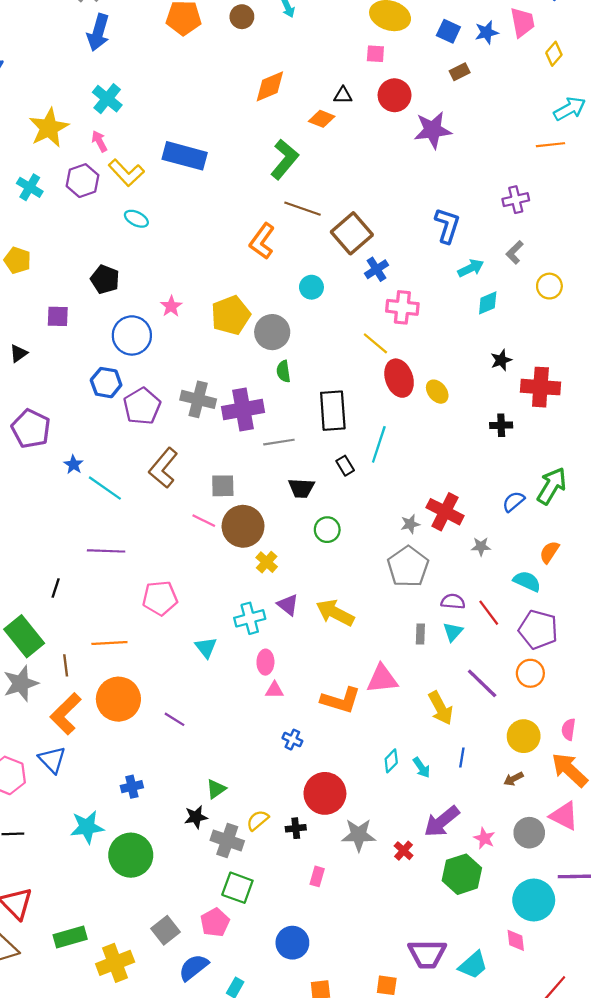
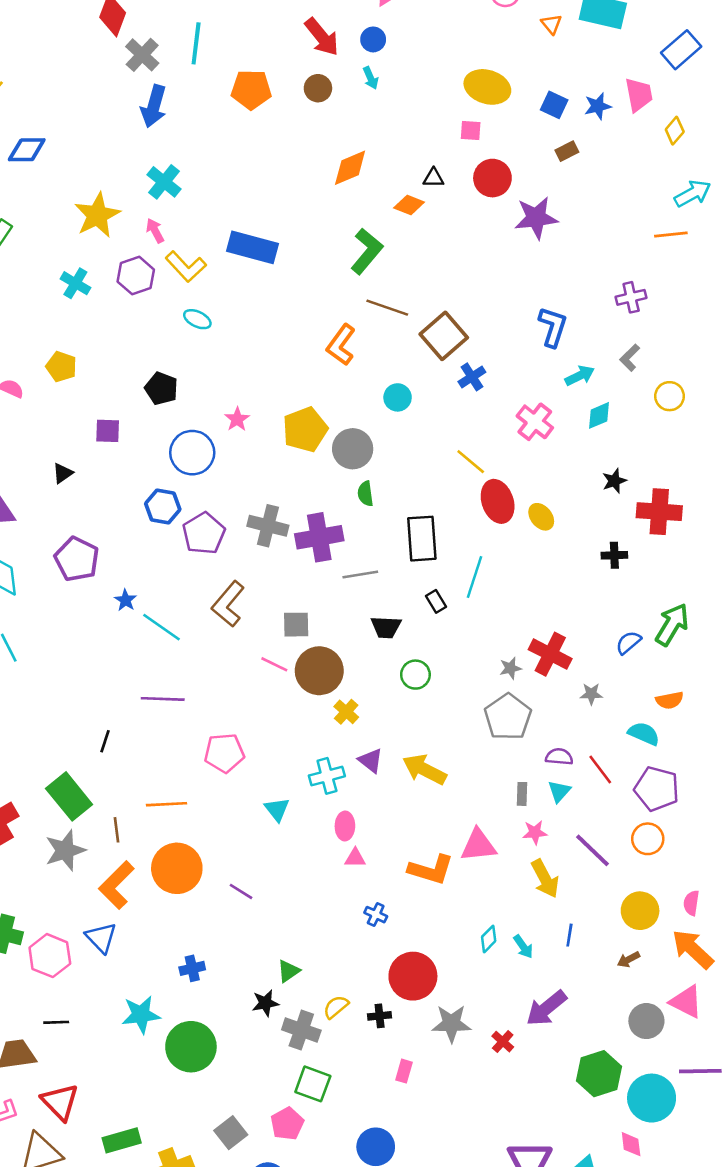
pink cross: (402, 307) -> (535, 422), moved, turned 32
orange semicircle: (549, 552) -> (670, 700), turned -135
pink star: (484, 838) -> (535, 832), moved, turned -30
green hexagon: (462, 874) -> (599, 1074), moved

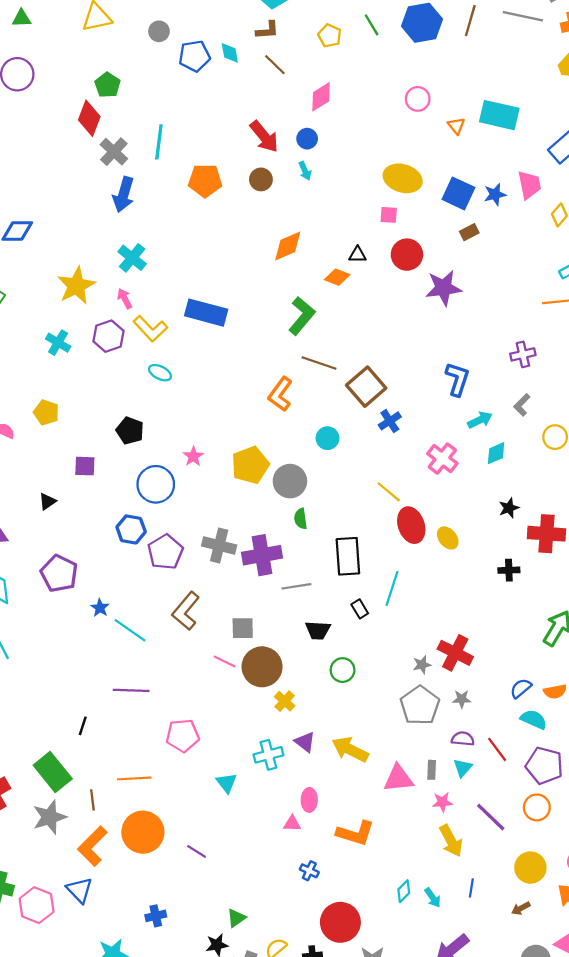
blue square: (554, 105) -> (458, 193), size x1.4
blue semicircle: (628, 643) -> (521, 688), moved
gray star: (591, 694) -> (462, 699), moved
pink ellipse: (345, 826) -> (309, 800), moved
pink triangle: (478, 845) -> (398, 778), moved

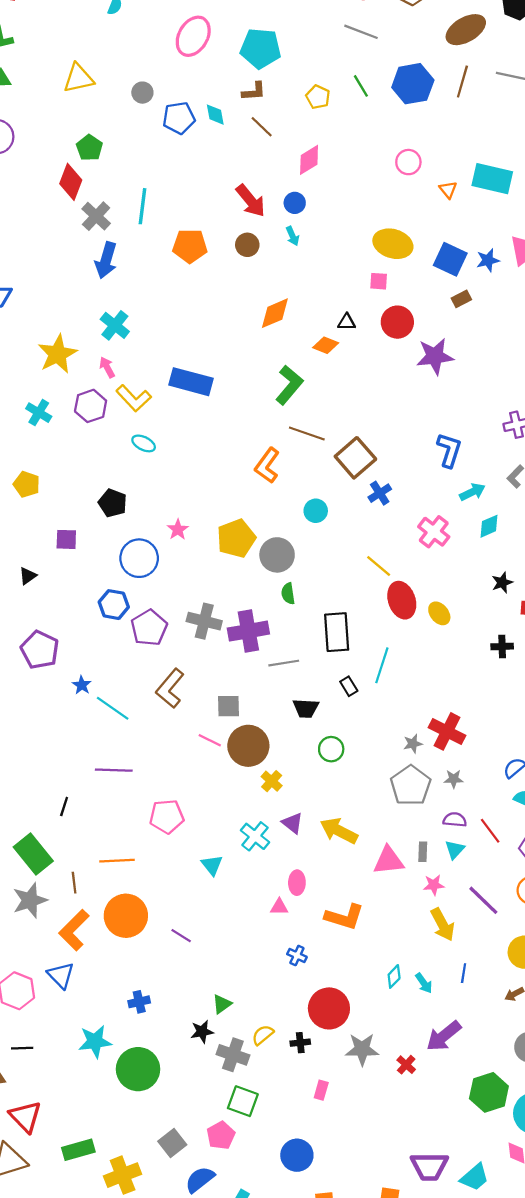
cyan cross: (268, 755) -> (255, 836), turned -36

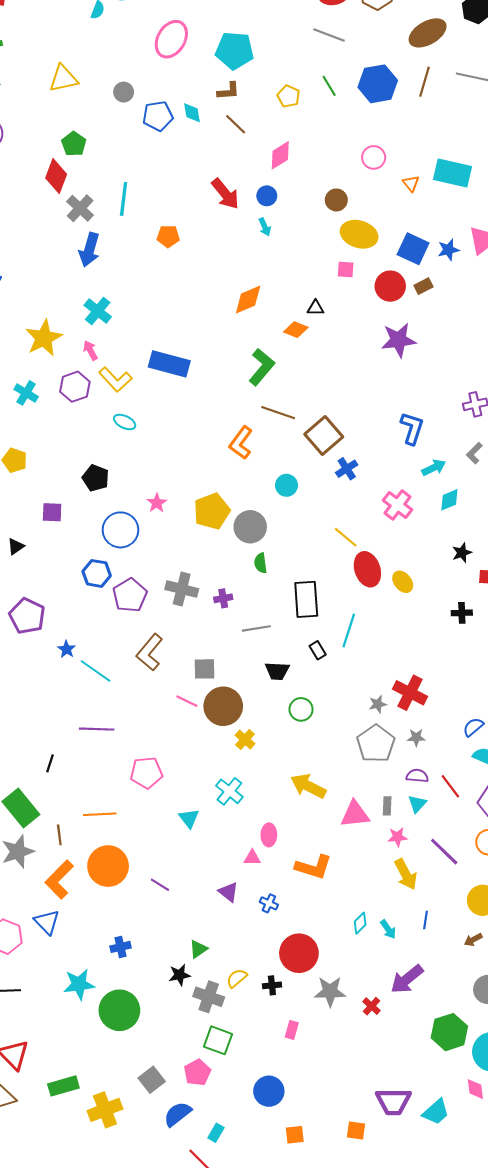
brown circle: (247, 245) -> (336, 200), moved
orange pentagon: (190, 246) -> (168, 236), size x0.7
red circle: (397, 322) -> (390, 286), moved
purple cross: (248, 631) -> (223, 598), size x0.5
purple triangle: (293, 823) -> (228, 892), moved

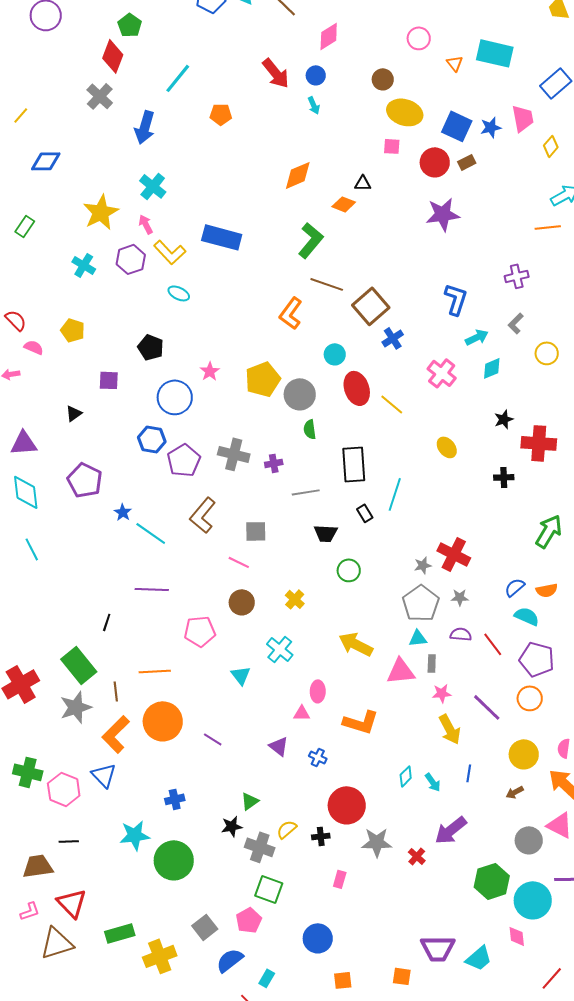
cyan line: (124, 199) -> (178, 78), turned 32
gray cross: (80, 208) -> (100, 96), moved
red ellipse: (367, 569) -> (357, 388), moved
brown circle: (223, 706) -> (242, 602), moved, size x0.7
cyan triangle: (417, 804) -> (418, 638), moved, turned 42

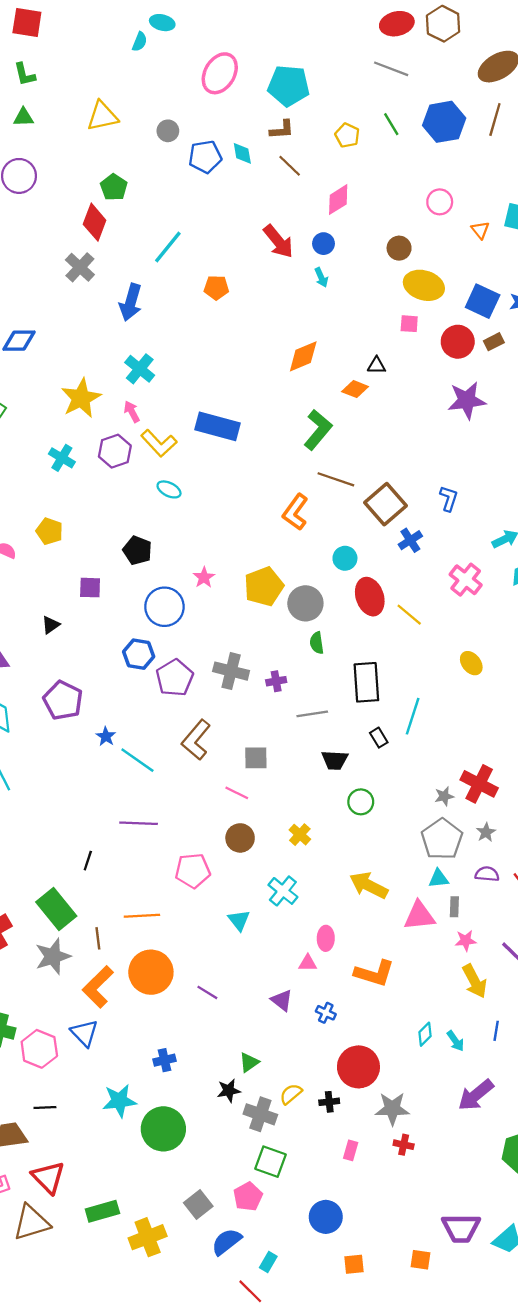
blue L-shape: (456, 299) -> (449, 498), moved, size x0.7
gray star: (460, 597) -> (486, 832), turned -30
red cross: (417, 856) -> (404, 1145), moved, turned -30

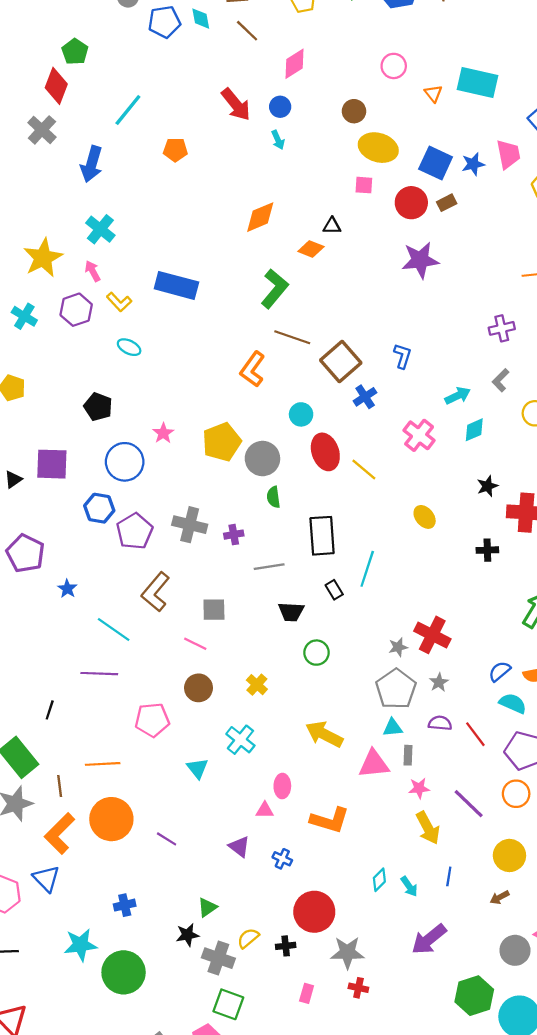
yellow L-shape: (159, 443) -> (119, 302), size x0.7
purple square: (90, 588) -> (52, 464), moved, size x1.5
cyan line: (137, 760) -> (114, 629), moved

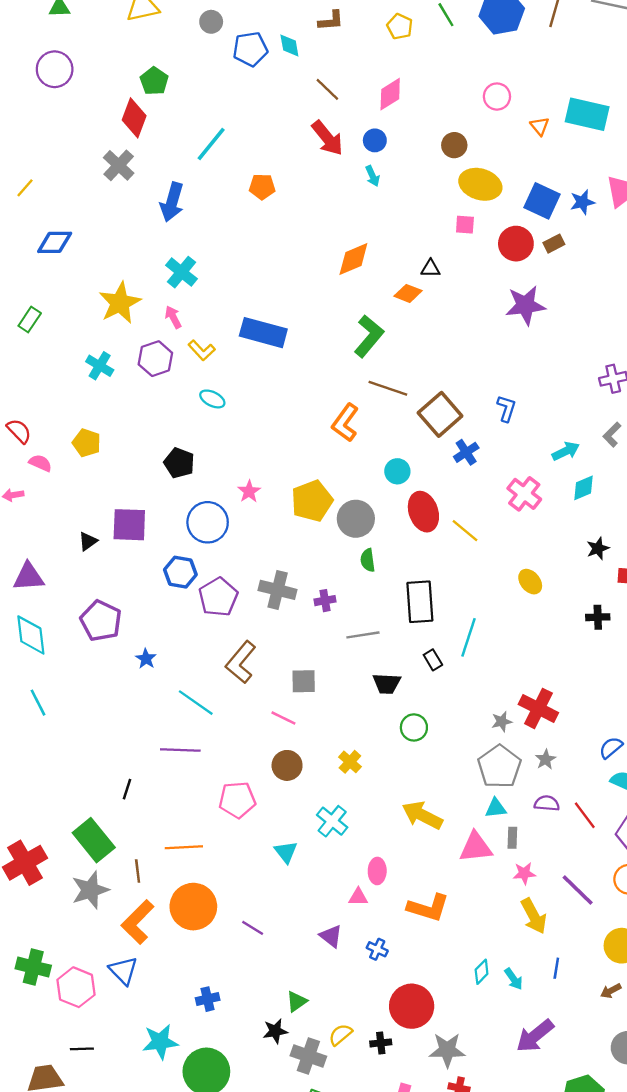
brown line: (247, 31) -> (327, 89), moved

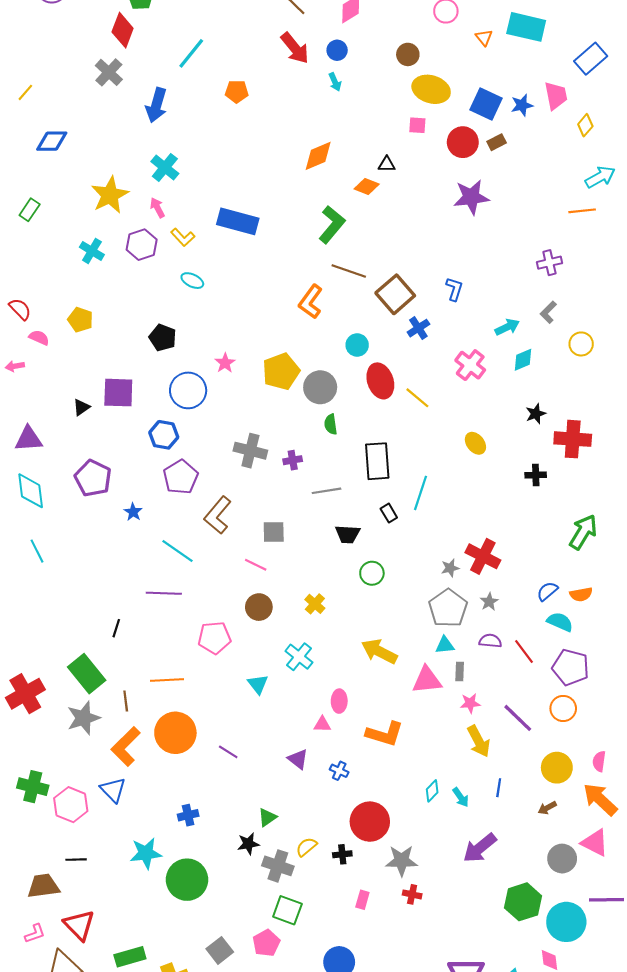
purple pentagon: (218, 597) -> (181, 477), moved

